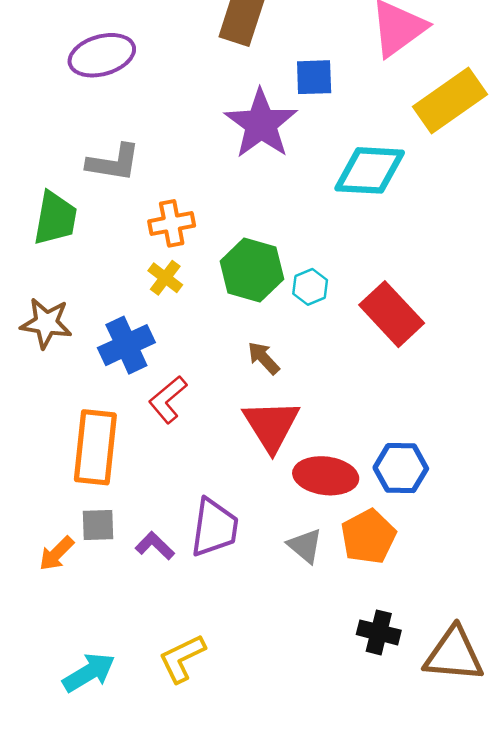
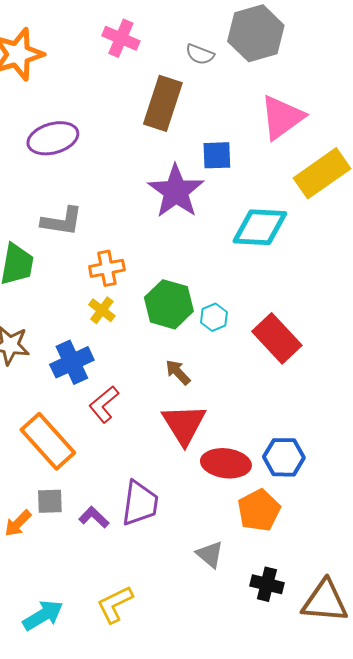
orange rectangle: (95, 447) -> (48, 441), turned -48
gray triangle: (305, 546) -> (210, 554), moved

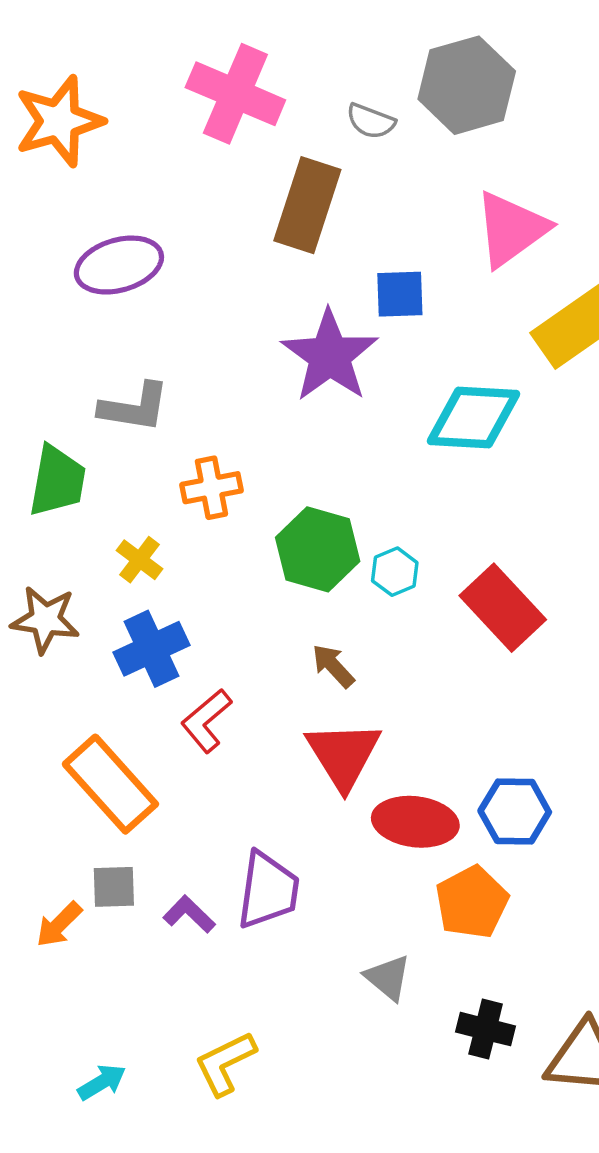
pink cross: (121, 38) -> (235, 94), size x1.5
yellow cross: (102, 310) -> (140, 560), moved
cyan arrow: (43, 615) -> (102, 1082), size x0.7

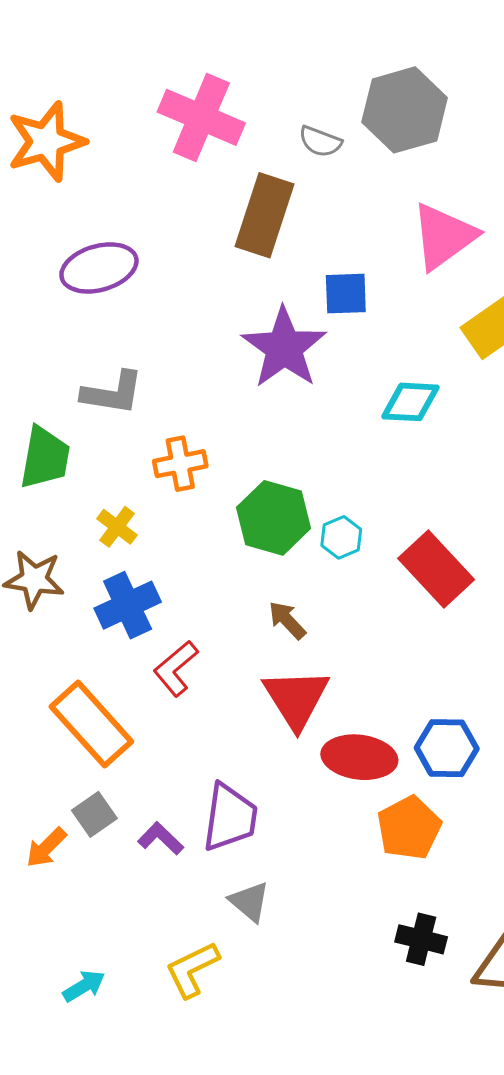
cyan diamond: (474, 417) -> (411, 402), size x0.7
gray square: (114, 887) -> (94, 814), turned -33
gray triangle: (388, 978) -> (249, 902), moved

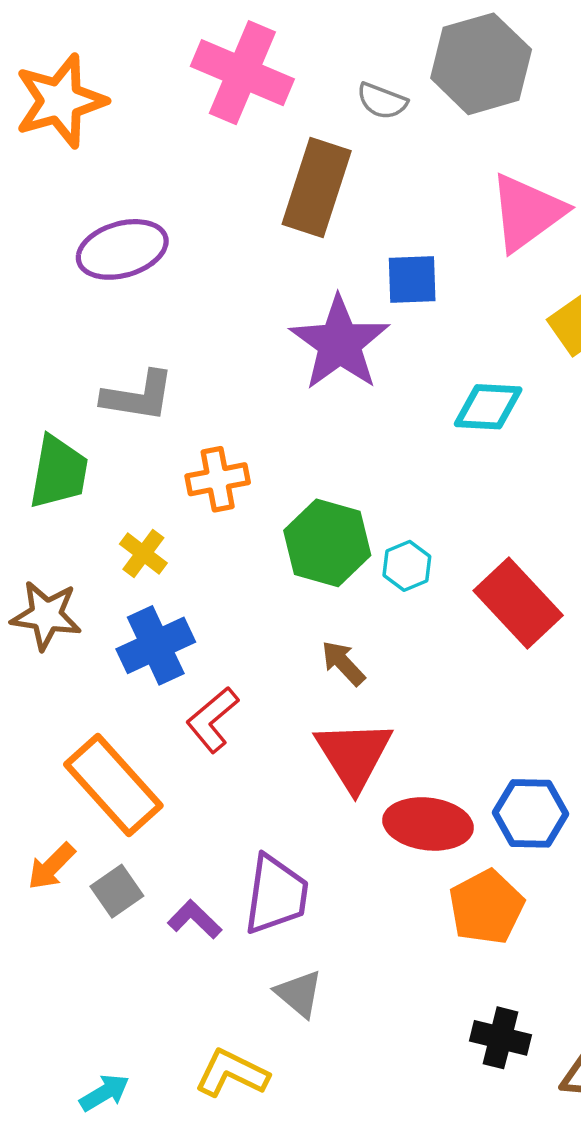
orange arrow: (46, 847) -> (51, 866), moved
yellow L-shape: (192, 969) -> (232, 1073), turned 52

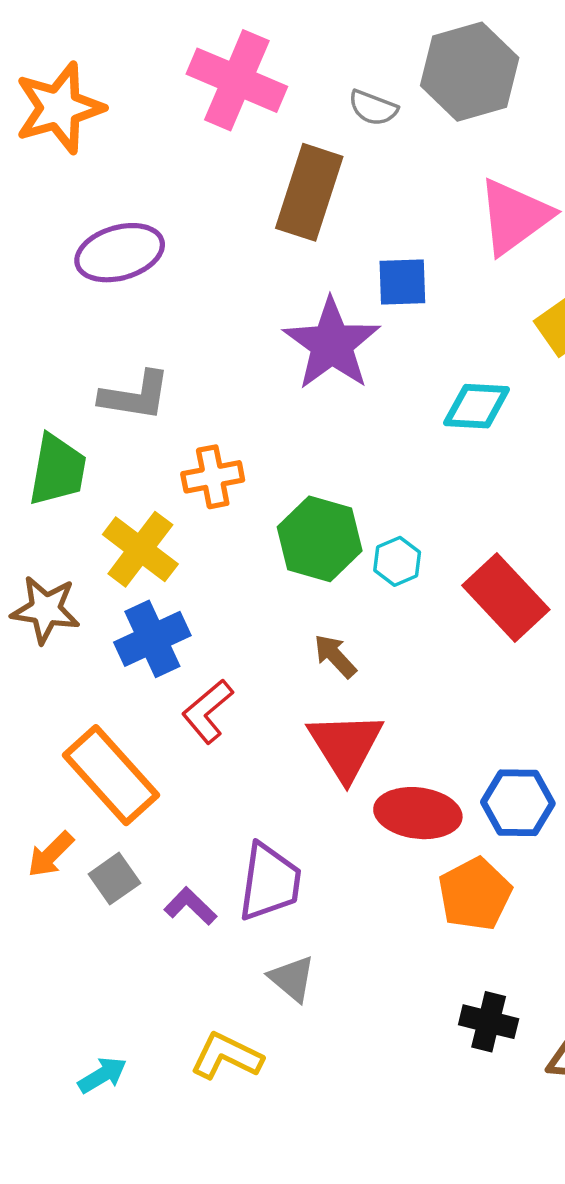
yellow cross: (143, 553) -> (140, 549), size x1.6

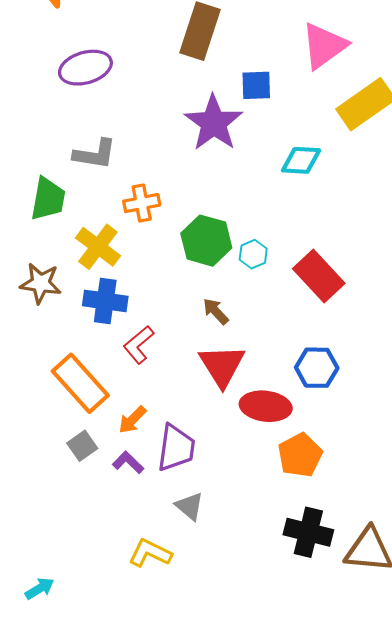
blue cross: (152, 639) -> (105, 301), turned 33
blue hexagon: (518, 803) -> (317, 368), moved
orange arrow: (51, 854) -> (132, 420), moved
black cross: (489, 1022) -> (308, 532), size x1.4
cyan arrow: (102, 1075) -> (40, 589), moved

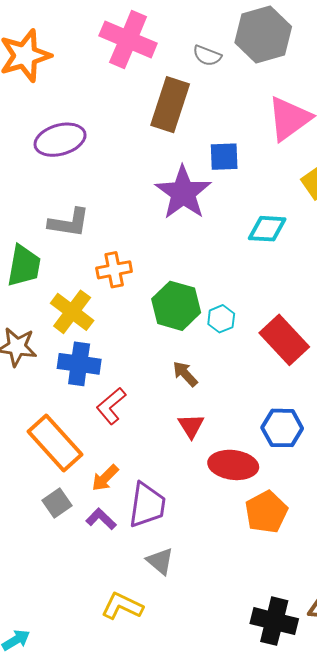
red triangle: (222, 366) -> (191, 426), size x0.6
black cross: (308, 532) -> (274, 621), moved

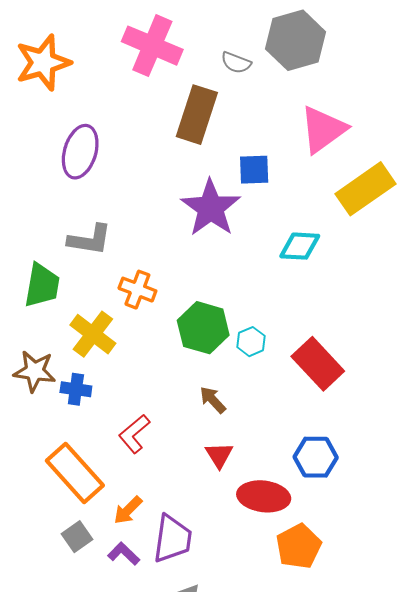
purple ellipse: (60, 140) -> (80, 152), turned -57
orange cross: (114, 270) -> (137, 290), turned 32
blue cross: (79, 364) -> (76, 389), moved, size x0.7

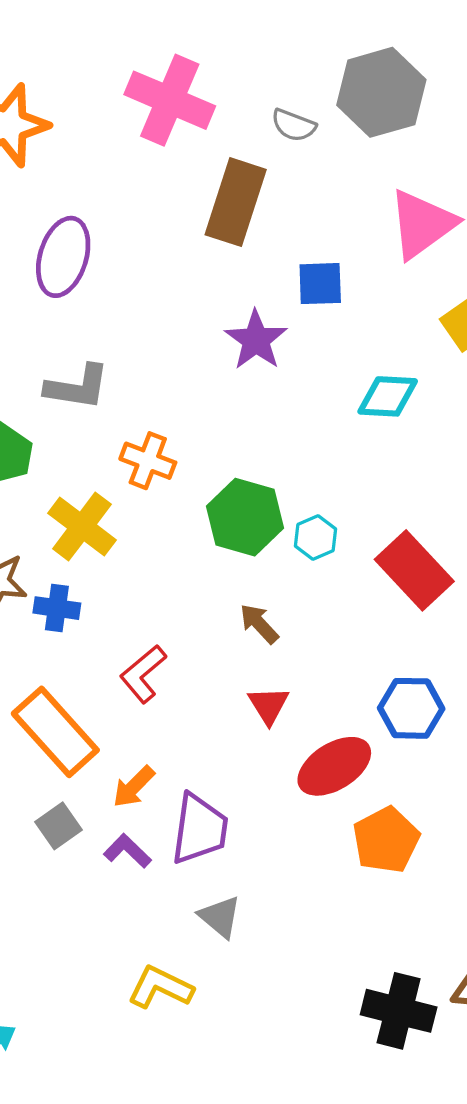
purple star: (211, 208) -> (256, 340), size x0.7
red ellipse: (264, 496) -> (334, 766), turned -39

